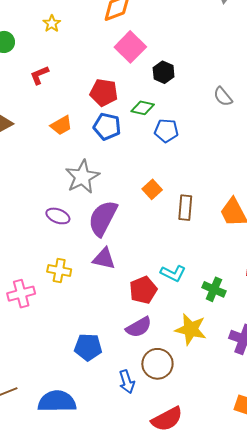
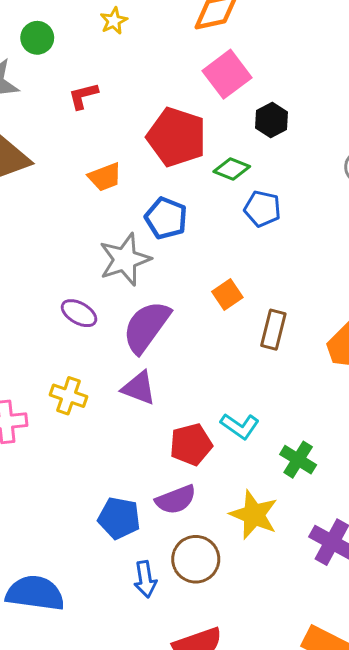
red pentagon: (104, 93) -> (177, 137), size x1.4
blue pentagon: (107, 126) -> (166, 218), moved
blue pentagon: (88, 347) -> (119, 518), moved

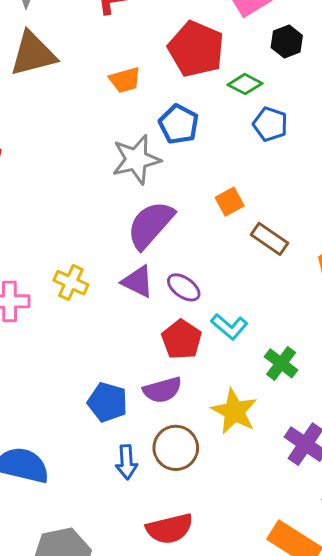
purple ellipse: (79, 313) -> (184, 287), moved
brown rectangle: (273, 330) -> (270, 239), turned -75
red pentagon: (191, 444) -> (182, 339), turned -30

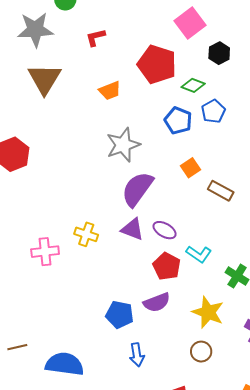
brown triangle: (33, 54) -> (44, 79), turned -39
blue pentagon: (179, 124) -> (178, 121), moved
blue pentagon: (270, 124) -> (213, 111), turned 30
brown circle: (176, 448) -> (201, 352), moved, size x0.7

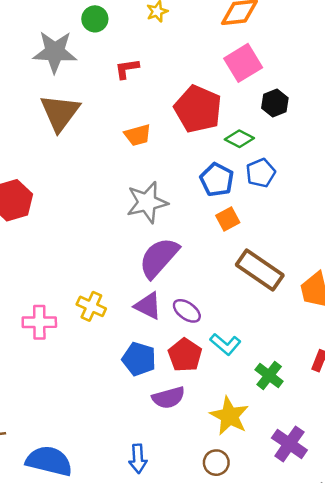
orange square: (190, 168) -> (228, 219), moved
brown rectangle: (221, 191) -> (260, 270), size x1.5
blue pentagon: (120, 315) -> (139, 359), moved

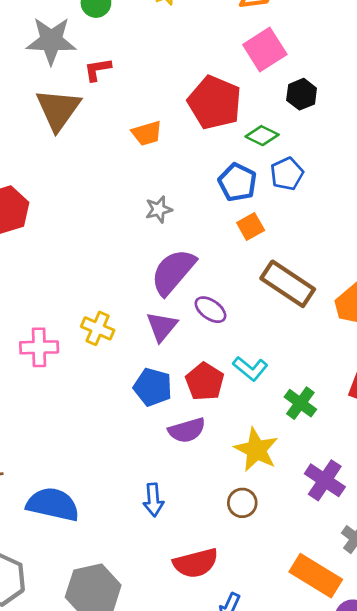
red L-shape: (127, 69) -> (98, 69), moved
gray star: (147, 202) -> (159, 209), size x0.6
purple triangle: (148, 306) -> (162, 327), turned 44
purple ellipse: (187, 311) -> (210, 310), moved

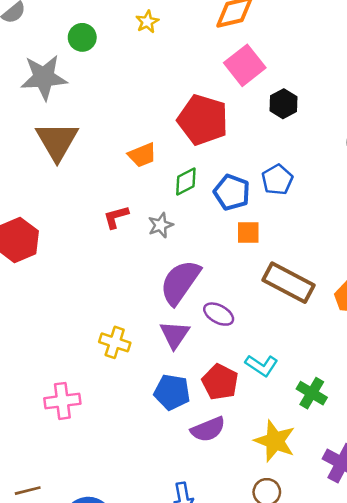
red L-shape: (98, 69) -> (116, 217), moved
green diamond: (262, 136) -> (186, 182), moved, turned -48
orange square: (251, 227) -> (248, 232), turned 35
pink cross: (39, 347) -> (62, 401), moved

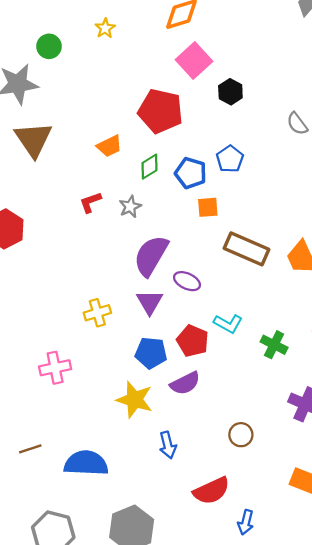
yellow cross: (115, 342) -> (97, 313), turned -30
yellow star: (275, 441) -> (134, 400), moved

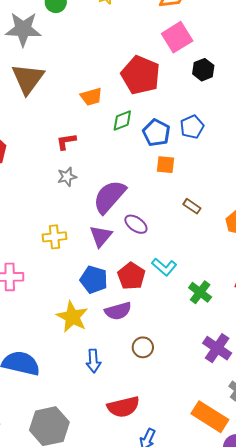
gray star: (130, 207) -> (67, 177), moved
brown rectangle: (246, 249) -> (192, 206), size x0.5
brown circle: (241, 435) -> (143, 347), moved

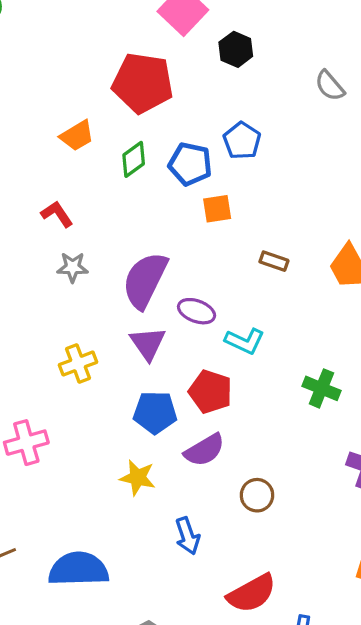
red L-shape: (66, 142) -> (57, 214), turned 80
gray star: (67, 177) -> (73, 267), turned 30
cyan L-shape: (164, 267) -> (245, 341), moved
yellow star: (72, 317) -> (138, 478), size x0.7

